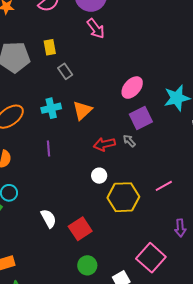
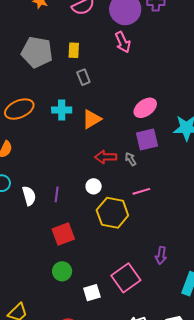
purple line: (49, 148) -> (57, 194), moved
pink line: (164, 186) -> (141, 191), moved
white semicircle: (49, 219) -> (29, 196), moved

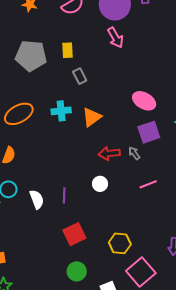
pink ellipse: (145, 108) -> (144, 101), turned 70
yellow hexagon: (112, 213) -> (120, 243), moved, size x0.7

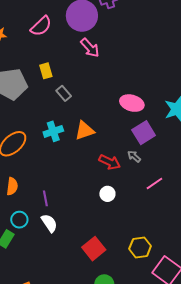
orange triangle: (92, 117) -> (85, 131), turned 30
red arrow: (109, 153) -> (110, 162), turned -135
purple line: (64, 195) -> (45, 198), moved

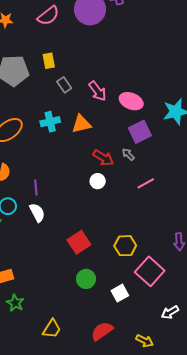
pink arrow: (90, 48) -> (98, 91), moved
white circle: (107, 194) -> (98, 181), moved

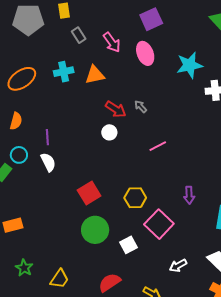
pink ellipse: (131, 101) -> (145, 53), turned 45
purple square: (140, 132) -> (151, 19), moved
pink line: (146, 183) -> (158, 146), moved
green circle: (86, 279) -> (95, 230), size x1.4
green star: (15, 303) -> (24, 268), moved

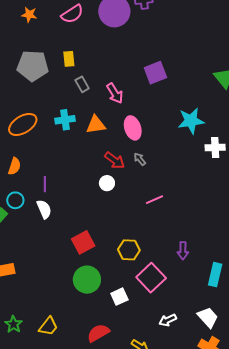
pink ellipse: (145, 53) -> (133, 128), moved
green star: (24, 268) -> (13, 324), moved

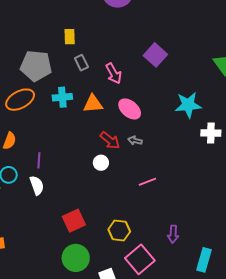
gray pentagon: (33, 66) -> (36, 66), moved
purple square: (155, 73) -> (155, 55), turned -30
pink ellipse: (133, 128) -> (130, 109), turned -35
gray arrow: (140, 159) -> (135, 141), turned -40

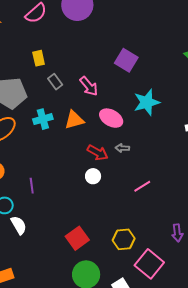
cyan star: (188, 105) -> (147, 102), moved
white semicircle: (37, 185) -> (19, 225), moved

